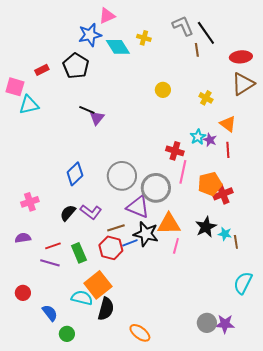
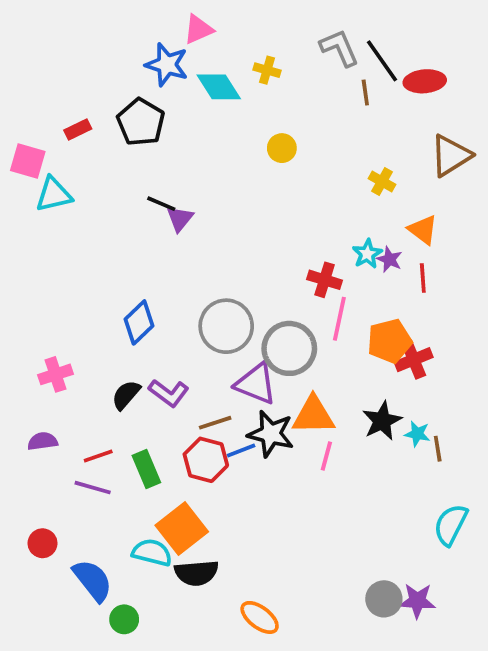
blue star: (90, 35) -> (167, 65), turned 30
red ellipse: (241, 57) -> (425, 81), moved
yellow circle: (163, 90) -> (282, 148), moved
black semicircle: (106, 309) -> (197, 573), turned 70
blue semicircle: (50, 313) -> (93, 580), size x1.4

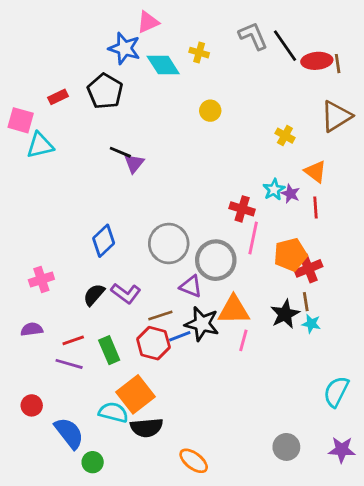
brown line: (365, 92) -> (338, 64), moved
purple triangle: (256, 384) -> (191, 286), size x0.7
brown line: (438, 449) -> (306, 302), moved
purple star: (417, 601) -> (342, 450), moved

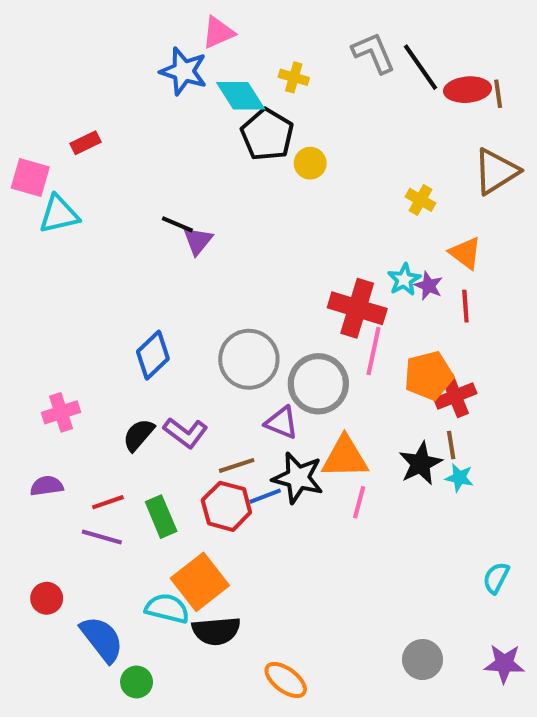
black pentagon: (105, 91) -> (267, 135), moved
red cross: (242, 209) -> (357, 308), size x1.5
cyan semicircle: (336, 392) -> (496, 578), size x0.7

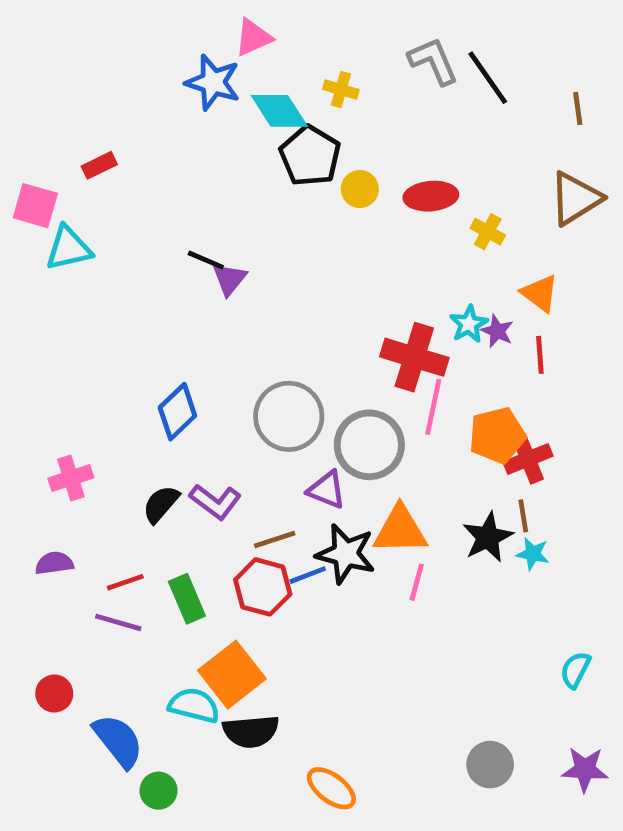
red ellipse: (467, 90) -> (431, 196), moved

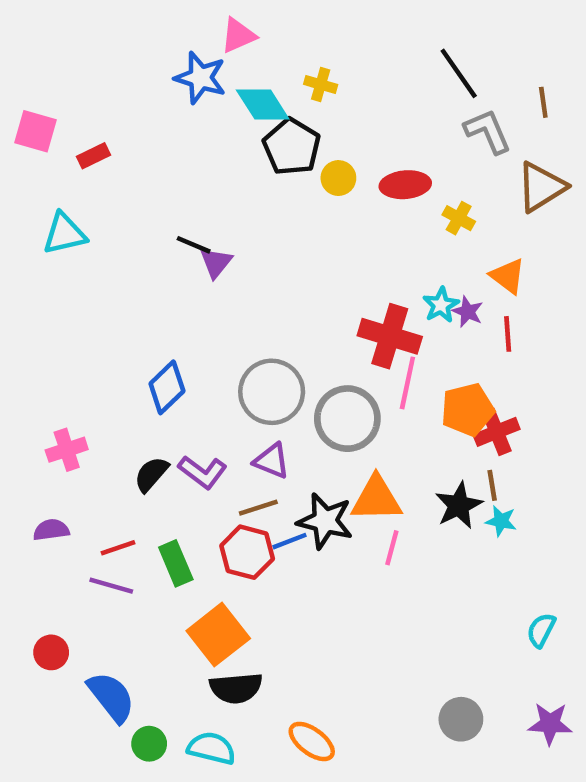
gray L-shape: (433, 61) -> (488, 131), moved
pink square: (35, 206) -> (36, 131), moved
purple triangle: (327, 490) -> (272, 461), moved
cyan semicircle: (194, 705) -> (211, 748), moved

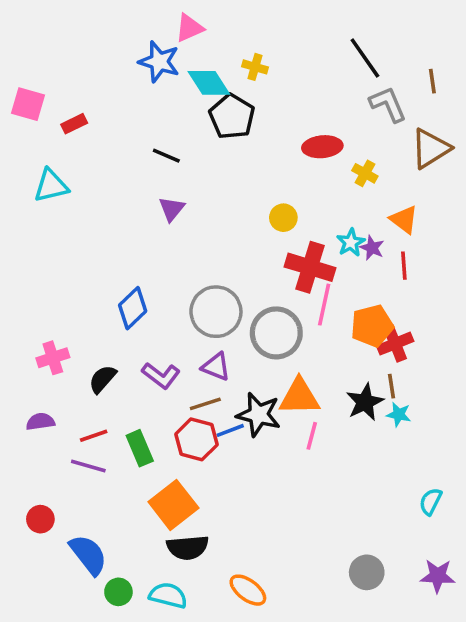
yellow circle: (338, 178) -> (283, 218), moved
black line: (194, 245) -> (166, 156), moved
black semicircle: (151, 474) -> (102, 379), moved

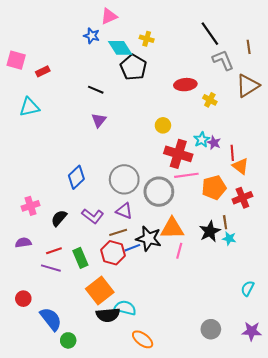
blue star: (159, 62) -> (92, 36), size x0.7
orange triangle: (404, 219) -> (240, 166), moved
pink line: (324, 305) -> (186, 175), turned 70
red cross: (395, 344) -> (242, 198), moved
cyan semicircle: (168, 595) -> (125, 308), moved

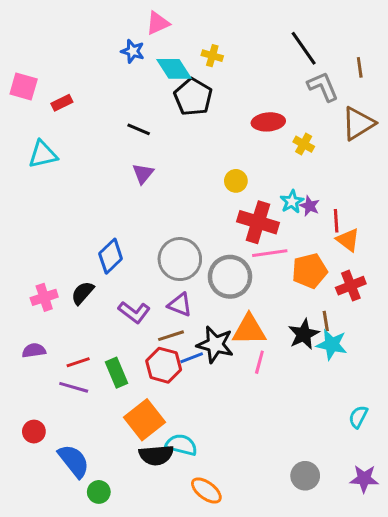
black semicircle: (59, 218) -> (83, 293), moved
cyan star: (229, 238) -> (332, 345), size x1.5

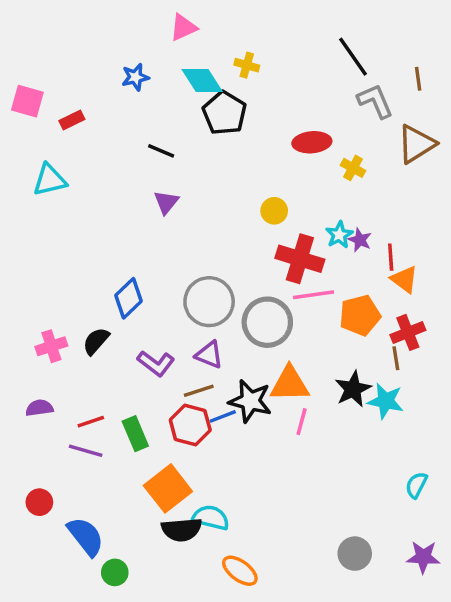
blue star: (133, 51) -> (135, 77), moved, turned -30
brown line: (326, 321) -> (396, 358), moved

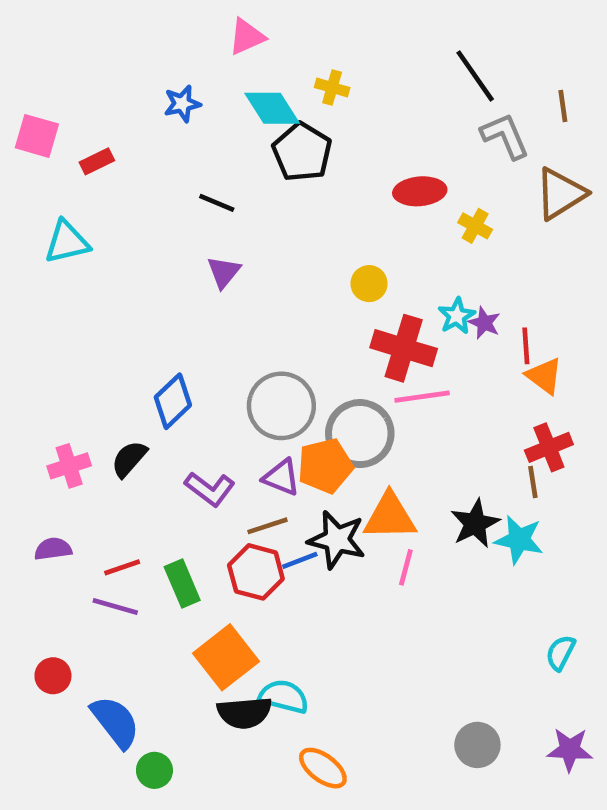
orange pentagon: (360, 315) -> (325, 466), moved

